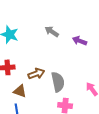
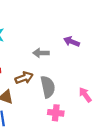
gray arrow: (52, 31) -> (41, 53), moved, turned -32

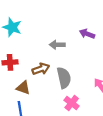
pink cross: (56, 113) -> (72, 103), turned 32

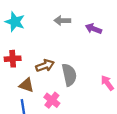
gray arrow: (57, 45) -> (62, 21), moved
pink cross: (72, 103) -> (52, 100), moved

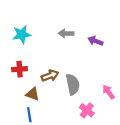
cyan star: (15, 22) -> (22, 34), turned -30
pink cross: (52, 100) -> (87, 110), moved

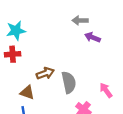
gray arrow: (66, 33) -> (80, 20), moved
red cross: (20, 69) -> (13, 54), moved

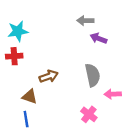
gray semicircle: (69, 82) -> (93, 75), moved
pink arrow: (106, 90) -> (113, 94), turned -56

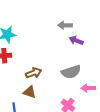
gray semicircle: (93, 75) -> (71, 72), turned 84
brown triangle: (30, 97) -> (30, 92), moved

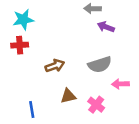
brown triangle: (30, 92) -> (68, 96), moved, turned -32

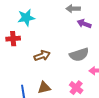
cyan star: (23, 20) -> (26, 18), moved
brown triangle: (68, 96) -> (44, 88), moved

